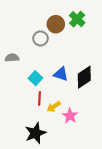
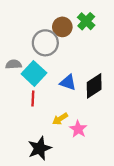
gray circle: (41, 38) -> (45, 43), size x1.5
cyan square: (35, 78) -> (34, 73), moved, size x1.5
red line: (39, 98) -> (33, 98), moved

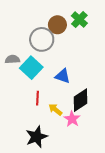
black diamond: (94, 86) -> (80, 100), moved
red line: (33, 98) -> (38, 98), moved
yellow arrow: (60, 119) -> (55, 110), turned 72

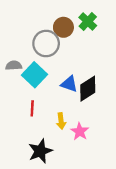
red line: (38, 98) -> (32, 108), moved
black diamond: (80, 100) -> (88, 89), moved
yellow arrow: (55, 110) -> (61, 121), turned -136

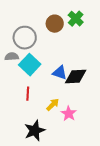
gray circle: (46, 44) -> (25, 38), moved
black diamond: (88, 89) -> (76, 77), turned 30
yellow arrow: (61, 121) -> (53, 105), turned -128

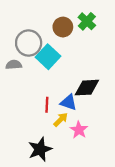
cyan square: (30, 65) -> (48, 57), moved
blue triangle: (60, 73) -> (69, 102), moved
red line: (28, 94) -> (47, 105), moved

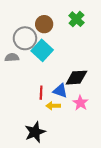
brown circle: (63, 27) -> (44, 24), moved
yellow arrow: (61, 120) -> (53, 106), turned -136
pink star: (79, 130) -> (80, 103), moved

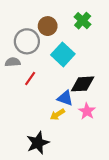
cyan square: (42, 50) -> (63, 54), moved
red line: (41, 93) -> (30, 78), moved, turned 32
yellow arrow: (53, 106) -> (57, 114), turned -32

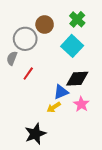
cyan square: (63, 54) -> (72, 46), moved
gray semicircle: (13, 62) -> (12, 58), turned -64
blue triangle: (65, 98) -> (61, 92), turned -42

